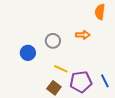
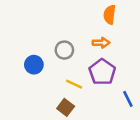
orange semicircle: (100, 12) -> (110, 15), moved
purple pentagon: (81, 82) -> (102, 72), moved, turned -30

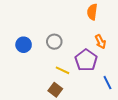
orange arrow: (101, 43) -> (100, 42), moved, turned 64
blue circle: (34, 65) -> (24, 45), moved

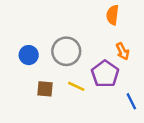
gray circle: (54, 42) -> (66, 51), size x1.5
brown square: (55, 90) -> (45, 89), moved, turned -32

